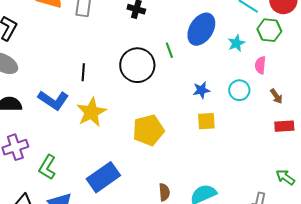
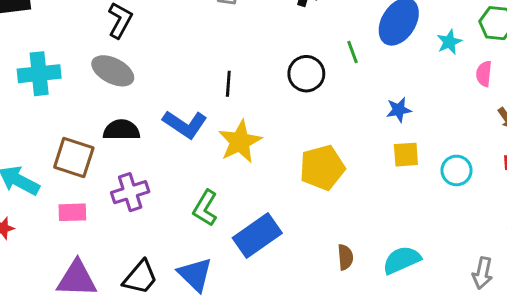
black circle: (137, 65) -> (306, 74), size x0.7
cyan circle: (239, 90) -> (456, 170), moved
green L-shape: (47, 167) -> (205, 208), moved

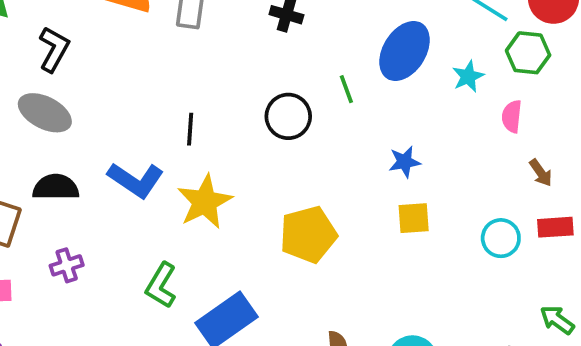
cyan circle: (456, 170) -> (501, 238), moved
purple cross: (130, 192) -> (67, 265), size x0.7

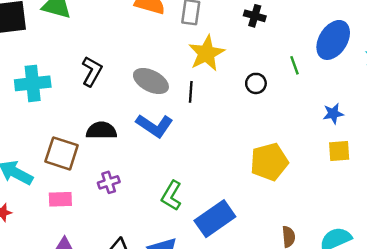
black L-shape: (54, 49) -> (92, 71), moved
gray ellipse: (45, 113) -> (151, 81), moved
black circle: (288, 116) -> (256, 83), size x0.7
yellow star: (205, 202) -> (206, 53), moved

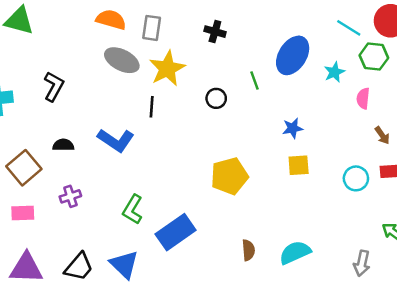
gray ellipse: (151, 81) -> (122, 60), moved
black semicircle: (101, 130) -> (63, 145), size x0.7
brown square: (62, 153) -> (24, 168), turned 32

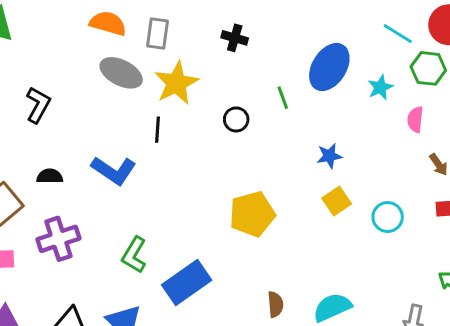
yellow square: (299, 165) -> (337, 201), turned -30
cyan circle: (356, 178) -> (388, 217), moved
purple cross: (70, 196) -> (58, 239), size x1.6

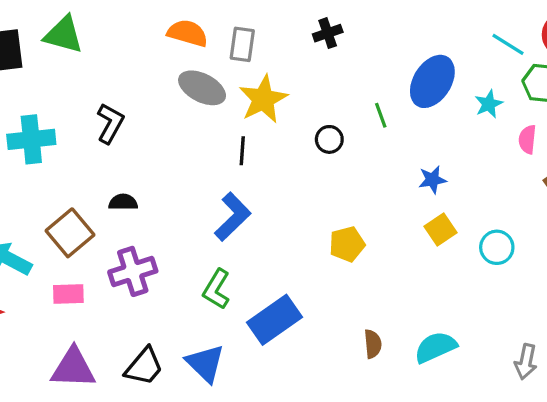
black cross: (235, 38) -> (328, 33), moved, turned -35
blue L-shape: (114, 170) -> (233, 217), moved, turned -78
yellow pentagon: (252, 214) -> (347, 244), size x0.7

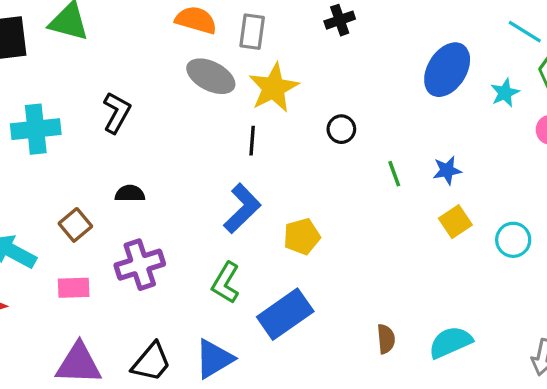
green line: (381, 115) -> (394, 174), moved
brown square: (70, 233) -> (75, 225), size x0.7
yellow pentagon: (347, 244) -> (302, 236), moved
blue triangle: (205, 363) -> (214, 359), turned 45

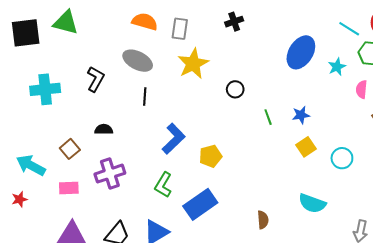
gray ellipse: (211, 76) -> (138, 61), moved
black line: (252, 141) -> (145, 97), moved
cyan semicircle: (450, 342) -> (312, 203), moved, turned -136

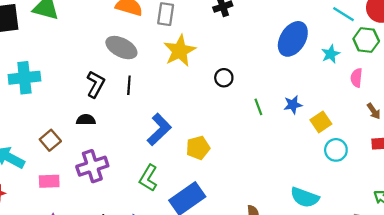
black L-shape: (96, 79) -> (96, 84), moved
yellow square: (306, 147) -> (321, 122), moved

